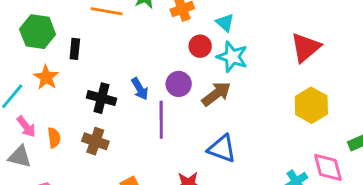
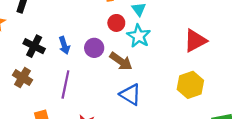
brown arrow: (216, 94) -> (121, 61), turned 60
purple line: (161, 120) -> (65, 84), moved
blue triangle: (222, 149) -> (130, 94), moved

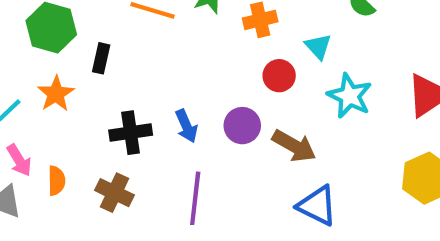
cyan star: (139, 36) -> (350, 96), moved
black cross: (34, 46) -> (131, 133), turned -30

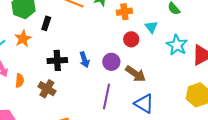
cyan star: (350, 96) -> (177, 45), moved
purple line: (195, 198) -> (107, 97), moved

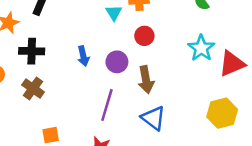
cyan triangle: (151, 27) -> (114, 13), moved
black cross: (57, 60) -> (32, 51), moved
brown arrow: (135, 74) -> (146, 80), turned 40

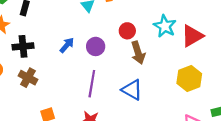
red circle: (144, 36) -> (127, 31), moved
blue arrow: (83, 56) -> (67, 45), turned -119
brown arrow: (146, 80) -> (138, 53), moved

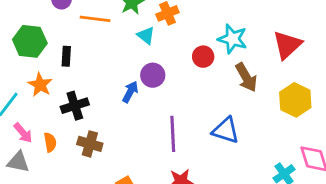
cyan star: (165, 26) -> (233, 39), moved
purple circle: (96, 46) -> (153, 75), moved
brown arrow: (138, 53) -> (246, 77), moved

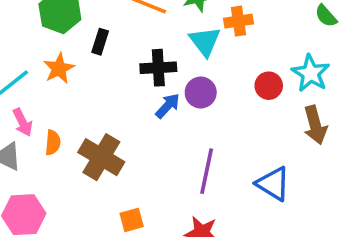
cyan triangle: (146, 35) -> (205, 41), size x1.4
black cross: (75, 106) -> (158, 68), moved
brown cross: (90, 144) -> (101, 157), size x1.4

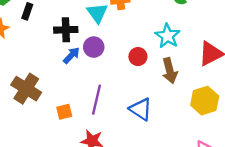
red circle: (269, 86) -> (138, 57), moved
orange square: (132, 220) -> (64, 112), moved

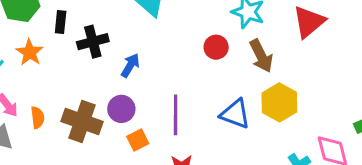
black cross: (66, 30) -> (93, 42), moved
purple circle: (94, 47) -> (121, 109), moved
yellow hexagon: (205, 101) -> (279, 102), moved

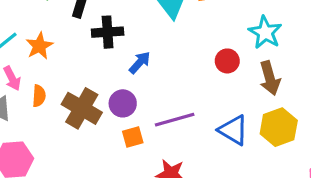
orange star: (30, 52) -> (39, 46), moved
purple line: (176, 115) -> (175, 120), turned 63

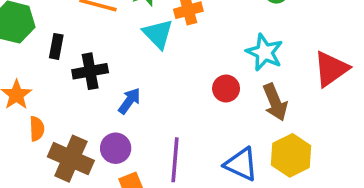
orange semicircle: (39, 96) -> (37, 129), moved
purple line: (175, 120) -> (175, 160), turned -63

